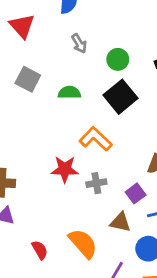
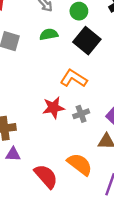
green semicircle: (69, 93) -> (49, 34), moved
red semicircle: (40, 250) -> (46, 176), size x1.6

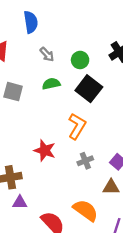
orange L-shape: (74, 78) -> (77, 126), turned 90
red star: (53, 108) -> (45, 150), moved, turned 30

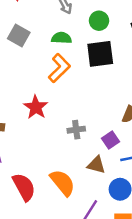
black square: (89, 89) -> (100, 54), turned 30
orange L-shape: (77, 126) -> (59, 68), moved

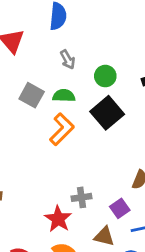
gray square: (19, 35) -> (32, 95), moved
black square: (100, 54) -> (107, 113), turned -32
red star: (36, 107) -> (58, 219), moved

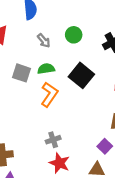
green circle: (105, 76) -> (74, 35), moved
gray cross: (81, 197) -> (53, 140), moved

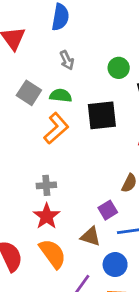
green circle: (74, 35) -> (119, 68), moved
black square: (81, 75) -> (102, 115), turned 30

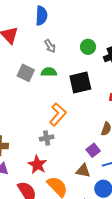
orange L-shape: (56, 128) -> (58, 114), moved
red star: (47, 216) -> (37, 165), moved

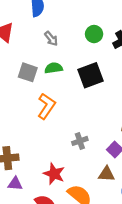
orange L-shape: (58, 114) -> (46, 106), moved
gray cross: (47, 138) -> (80, 141), moved

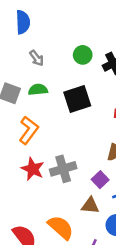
gray cross: (80, 141) -> (63, 169), size x1.5
red star: (54, 174) -> (33, 169), moved

